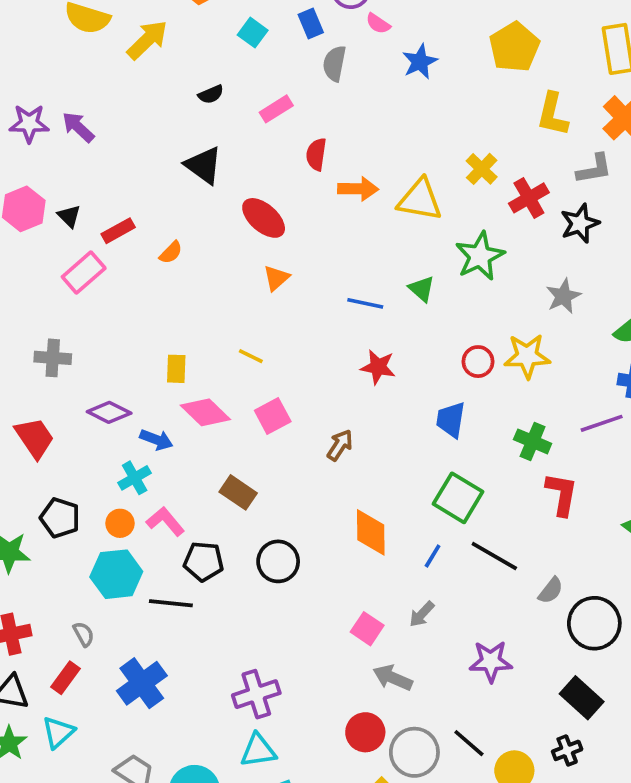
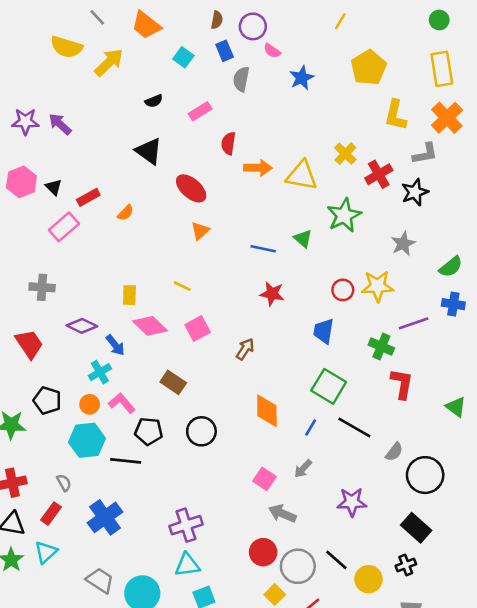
purple line: (602, 423) -> (414, 323), moved
blue arrow: (156, 440) -> (115, 345), turned 30

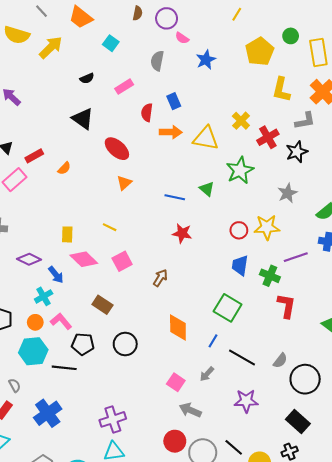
green circle: (439, 20) -> (291, 36), moved
blue rectangle: (225, 51) -> (174, 101), moved
blue trapezoid: (324, 331) -> (240, 265), moved
black line: (354, 427) -> (242, 357), moved

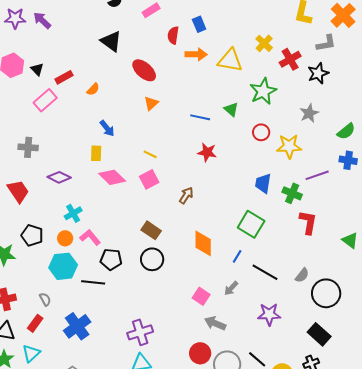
yellow line: (110, 227) -> (150, 154), moved
red circle: (239, 230) -> (261, 132), moved
blue arrow: (56, 275) -> (107, 128), moved
brown rectangle: (102, 305) -> (151, 230), moved

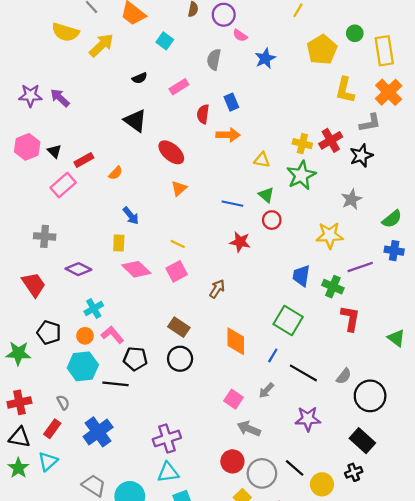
yellow cross: (264, 43) -> (302, 144), moved, turned -30
yellow triangle: (230, 60) -> (262, 160), moved, size x0.6
red circle: (261, 132) -> (272, 220), moved

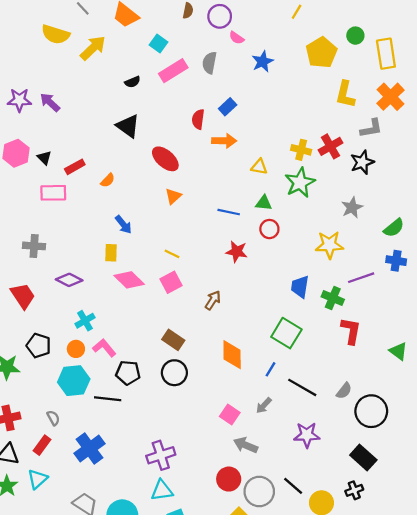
pink rectangle: (179, 87) -> (173, 71), moved, size x1.4
blue rectangle: (231, 102) -> (228, 107), turned 70
pink rectangle: (63, 185) -> (53, 193), turned 40
green triangle: (266, 195) -> (264, 203), turned -35

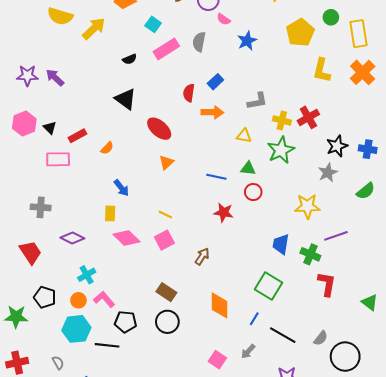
gray L-shape: (371, 128) -> (257, 101), moved
black star: (362, 162) -> (337, 146), moved
blue cross: (396, 261) -> (368, 149), moved

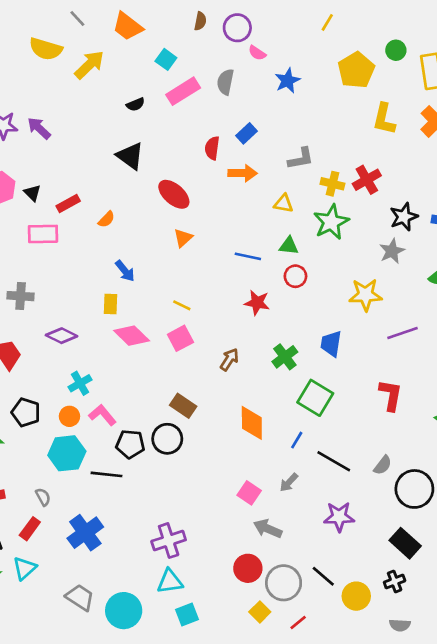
green cross: (310, 254) -> (285, 357), moved, turned 30
black circle: (167, 322) -> (167, 439), moved

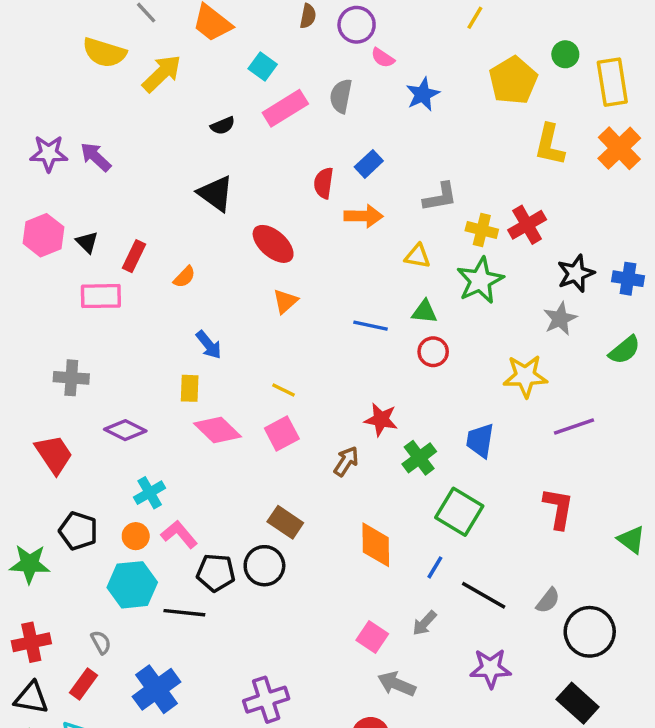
red rectangle: (68, 204) -> (134, 256), turned -35
red star: (257, 303) -> (381, 420), moved

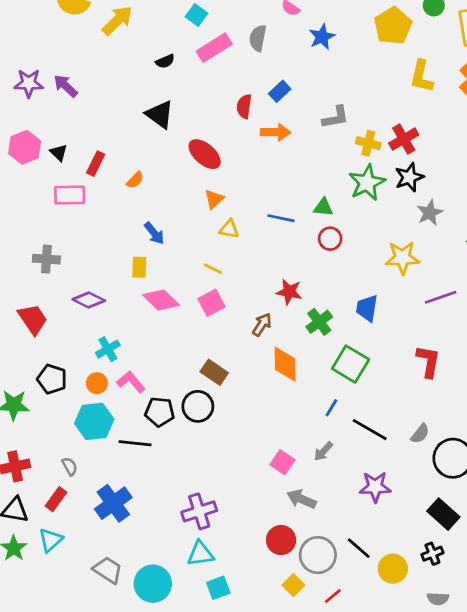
yellow triangle: (417, 256) -> (229, 229), moved
black star: (576, 273) -> (409, 177), moved
orange diamond: (376, 545) -> (285, 364), moved

